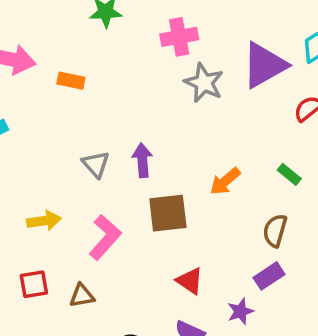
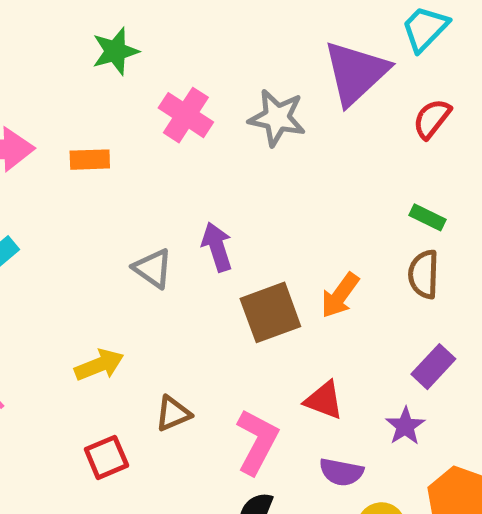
pink cross: (179, 37) -> (186, 115), moved, turned -33
orange arrow: (225, 181) -> (340, 295), moved
brown semicircle: (275, 231) -> (424, 274), moved
pink L-shape: (105, 237) -> (257, 442), moved
brown triangle: (82, 296) -> (173, 414), moved

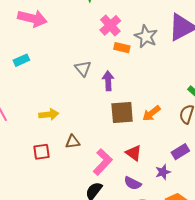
orange rectangle: (90, 160) -> (122, 48), moved
gray triangle: (153, 268) -> (83, 68), moved

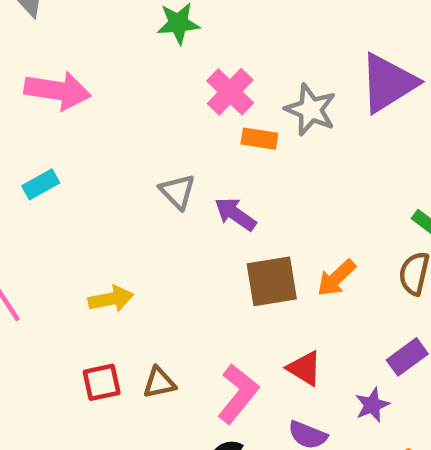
purple arrow: (108, 81) -> (235, 214), turned -48
brown triangle: (73, 142) -> (159, 383), moved

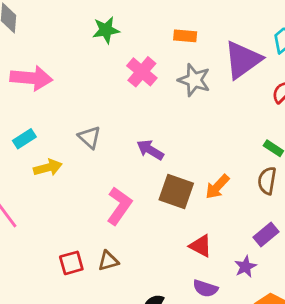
orange rectangle: (259, 139) -> (185, 36), moved
gray triangle: (177, 192) -> (90, 137), moved
brown square: (272, 281) -> (176, 191), turned 32
yellow arrow: (111, 299) -> (48, 168), moved
pink L-shape: (238, 394) -> (119, 206), moved

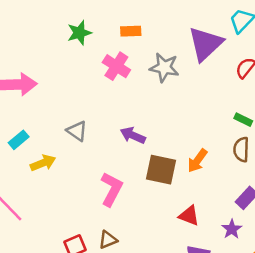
orange rectangle: (185, 36) -> (131, 31), moved

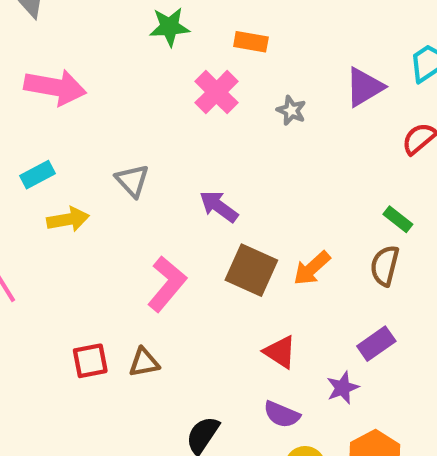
purple triangle: (206, 44) -> (364, 87), size x0.7
gray star: (164, 68) -> (291, 110), size x0.6

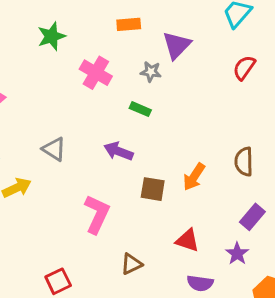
orange rectangle: (251, 42) -> (129, 24), moved
purple triangle: (364, 87) -> (177, 45), moved
green rectangle: (398, 219) -> (140, 109), moved
brown square: (251, 270) -> (153, 189), size x0.7
brown triangle: (144, 362) -> (131, 264), moved

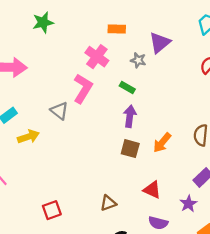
orange rectangle: (129, 24) -> (117, 29), moved
green star: (51, 36) -> (43, 22), moved
purple arrow: (118, 151) -> (130, 116), moved, turned 70
pink L-shape: (97, 214) -> (83, 88), moved

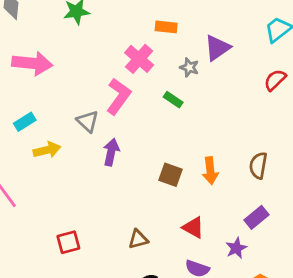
purple arrow: (130, 116) -> (111, 152), moved
orange arrow: (162, 143) -> (210, 171), turned -50

